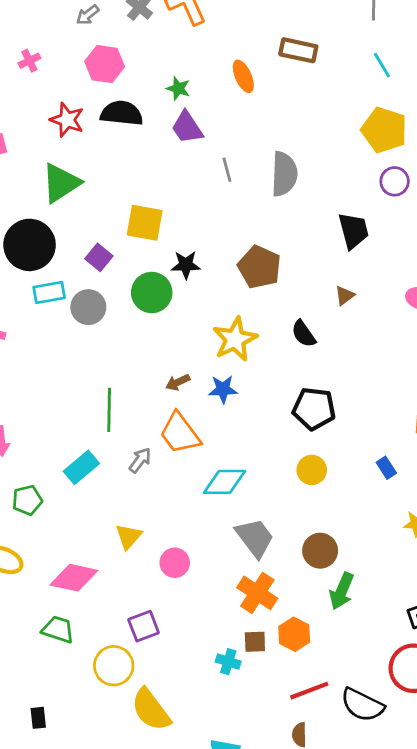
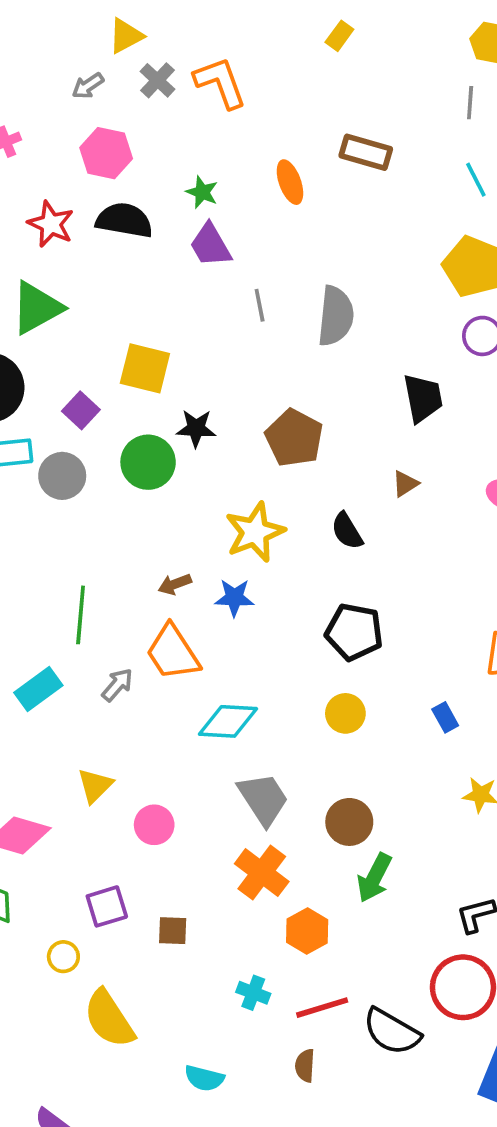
brown square: (255, 642) -> (173, 931), moved
cyan cross: (228, 662) -> (253, 993), moved
yellow circle: (114, 666) -> (63, 957), size x0.6

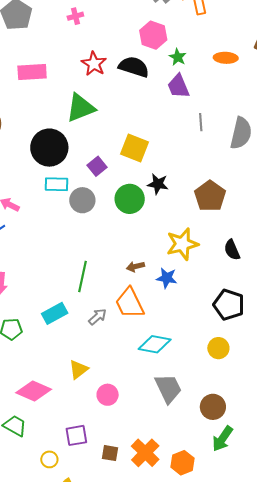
pink hexagon: (106, 153) -> (153, 35), moved
orange ellipse: (290, 182) -> (226, 58), turned -75
orange cross: (262, 873) -> (145, 453), moved

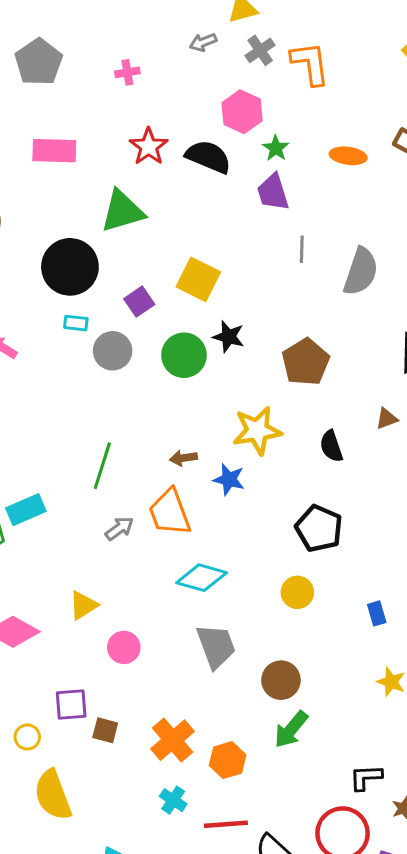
cyan rectangle: (57, 184) -> (76, 323), size x0.7
cyan rectangle: (55, 313) -> (26, 510), moved
brown square: (110, 453) -> (105, 730), moved

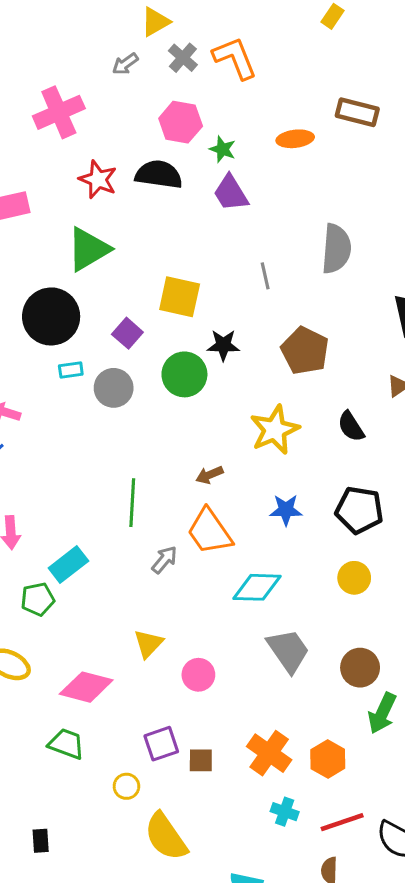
pink cross: (127, 72) -> (59, 112), size x2.0
gray line: (302, 249) -> (265, 276), moved
blue star: (229, 479) -> (286, 510), moved

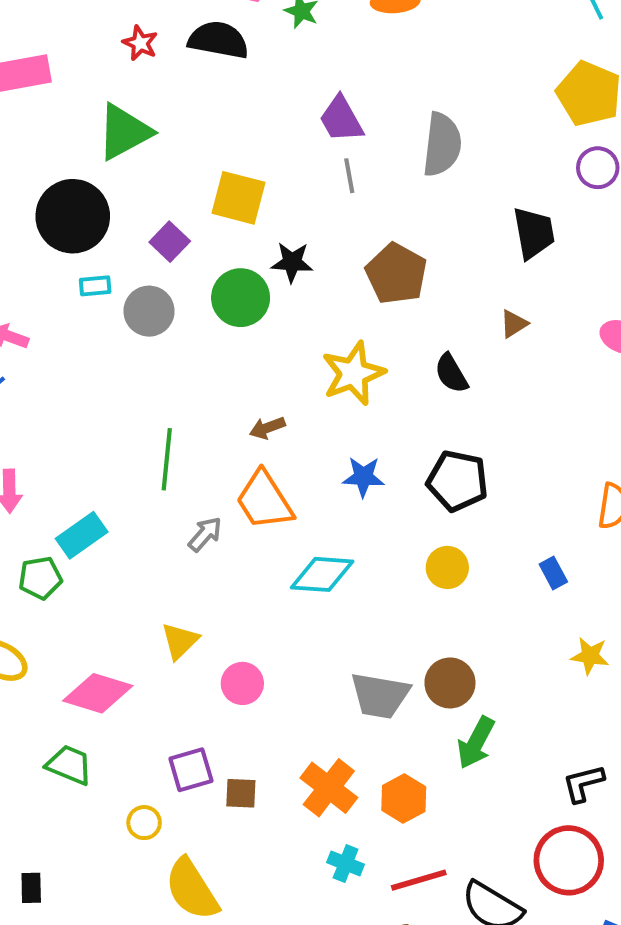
red star: (98, 179) -> (140, 43), size x0.7
purple trapezoid: (231, 193) -> (341, 119), moved
gray trapezoid: (288, 651) -> (380, 696), moved, turned 132

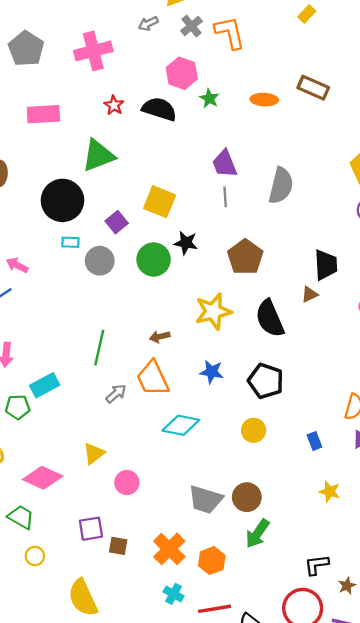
black trapezoid: (534, 233) -> (326, 265), moved
black semicircle: (451, 373) -> (270, 318), size x1.6
yellow circle: (144, 823) -> (35, 556), moved

